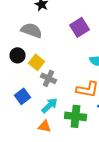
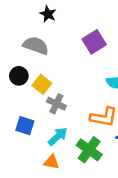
blue square: (22, 96) -> (25, 126), turned -35
green cross: (76, 116) -> (89, 150), turned 30

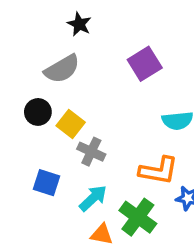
gray semicircle: (36, 46) -> (62, 69), turned 130
orange triangle: (52, 162) -> (102, 234), moved

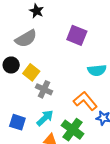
purple square: (145, 64) -> (77, 35), turned -36
orange L-shape: (159, 171) -> (85, 101), turned -140
blue square: (47, 183) -> (17, 122), moved

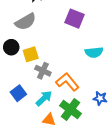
yellow square: (31, 72) -> (31, 54), turned 35
orange L-shape: (85, 101) -> (67, 82), moved
blue square: (17, 122) -> (18, 93), moved, turned 35

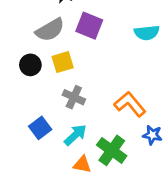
purple square: (75, 19) -> (89, 26), moved
cyan semicircle: (94, 52) -> (147, 33), moved
yellow square: (31, 54) -> (63, 62), moved
orange L-shape: (67, 82) -> (130, 104), moved

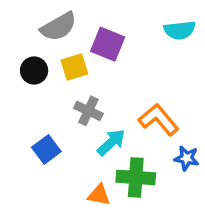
purple square: (89, 26) -> (108, 44), moved
cyan arrow: (75, 135) -> (111, 142), moved
green cross: (112, 150) -> (136, 177), turned -32

